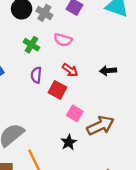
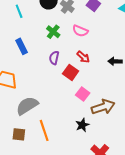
black star: (69, 142) -> (82, 125), moved

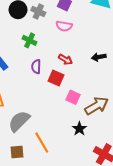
pink semicircle: (80, 31) -> (64, 26), moved

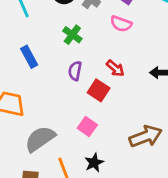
pink square: (73, 97) -> (87, 126), moved
black star: (79, 129) -> (94, 163), moved

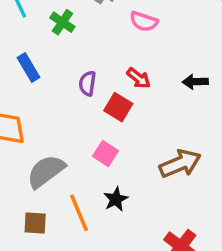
green cross: (72, 35) -> (62, 22), moved

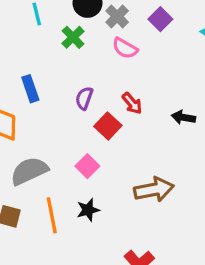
pink semicircle: (144, 21) -> (125, 48), moved
blue rectangle: (29, 68) -> (30, 89), moved

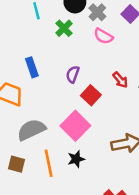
red arrow: (132, 103) -> (120, 80), moved
pink square: (87, 166) -> (75, 126), size x1.6

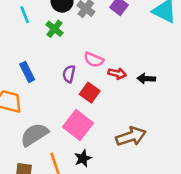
pink semicircle: (103, 36) -> (94, 60), moved
red arrow: (120, 80) -> (117, 74), turned -30

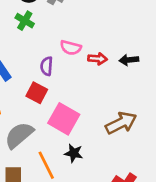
red square: (90, 93) -> (37, 93), moved
black star: (83, 158) -> (74, 153), turned -30

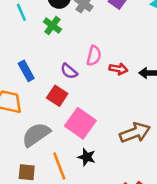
pink semicircle: (71, 48) -> (94, 56), turned -96
purple semicircle: (47, 66) -> (69, 71), turned -60

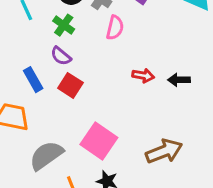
pink semicircle: (94, 56) -> (115, 28), moved
purple semicircle: (69, 71) -> (61, 56), moved
red square: (57, 96) -> (70, 85), moved

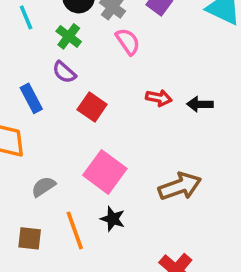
pink semicircle: (115, 28) -> (128, 41), turned -50
red square: (70, 85) -> (92, 107), moved
gray semicircle: (46, 155) -> (43, 187), size x0.6

